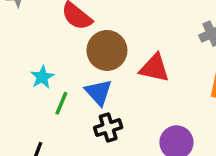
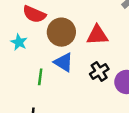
cyan star: (42, 77) -> (19, 42), moved
black cross: (108, 128) -> (99, 71), moved

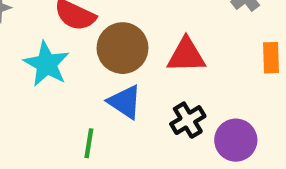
cyan star: (19, 42) -> (46, 64), size x1.5
green line: (40, 77) -> (89, 143), moved

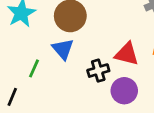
red triangle: (186, 55) -> (127, 54), moved

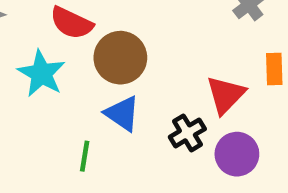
red triangle: (127, 54) -> (226, 95), turned -45

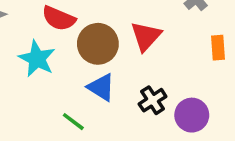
red triangle: (226, 95) -> (146, 36), moved
green line: (85, 156) -> (73, 122), turned -60

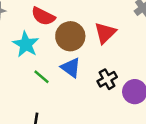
green line: (73, 122) -> (41, 77), moved

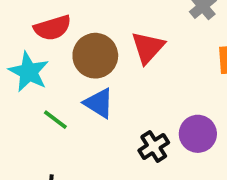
red semicircle: (43, 16) -> (52, 28), turned -40
black cross: (107, 79) -> (154, 146), moved

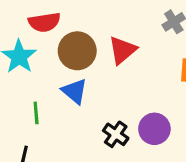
green line: (55, 120) -> (36, 113), moved, turned 40
black cross: (154, 146) -> (116, 134), turned -30

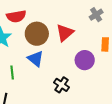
purple circle: (154, 129) -> (85, 60), moved

